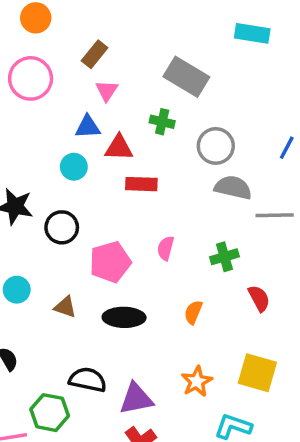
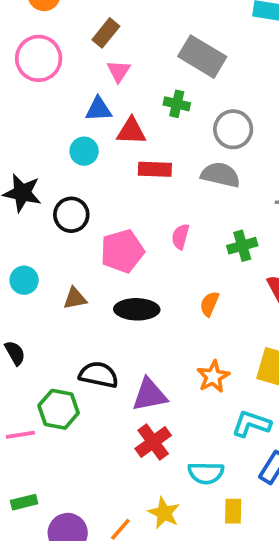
gray semicircle: (233, 188) -> (220, 175), moved
brown triangle: (65, 307) -> (75, 298), turned -30

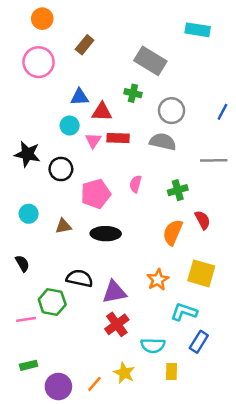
pink triangle: (119, 71) -> (93, 140), moved
orange semicircle: (210, 304) -> (173, 232), moved, size x1.5

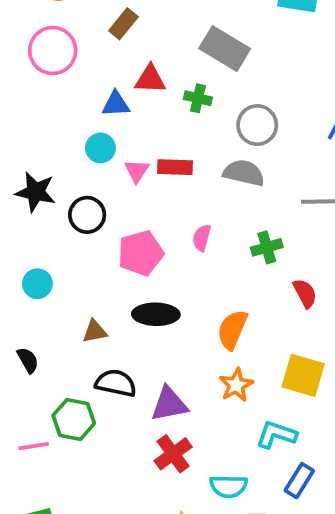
red triangle: (102, 112) -> (150, 79), moved
brown triangle: (63, 226) -> (95, 331), moved
orange semicircle: (173, 232) -> (232, 330), moved

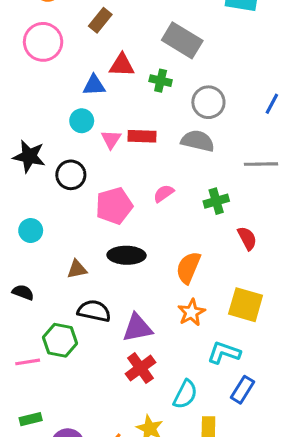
pink semicircle: (202, 238) -> (164, 193), turned 40
black semicircle: (28, 360) -> (23, 292), turned -40
cyan semicircle: (229, 486) -> (185, 394), turned -64

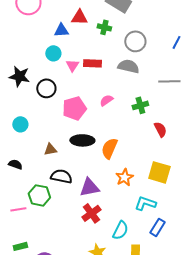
orange semicircle: (188, 268) -> (109, 148), moved

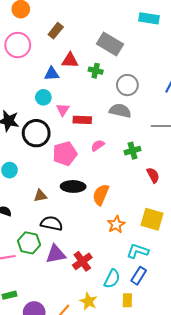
red rectangle: (92, 63) -> (82, 120), moved
black circle: (46, 88) -> (36, 133), size x1.4
purple triangle: (89, 187) -> (56, 254), moved
blue rectangle: (157, 227) -> (139, 276), moved

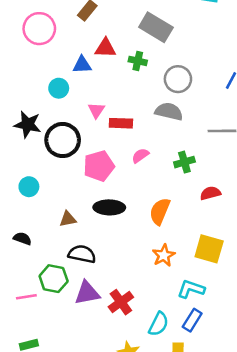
cyan circle: (43, 97) -> (59, 88), moved
red semicircle: (153, 175) -> (210, 193), turned -77
orange semicircle: (101, 195) -> (160, 211), moved

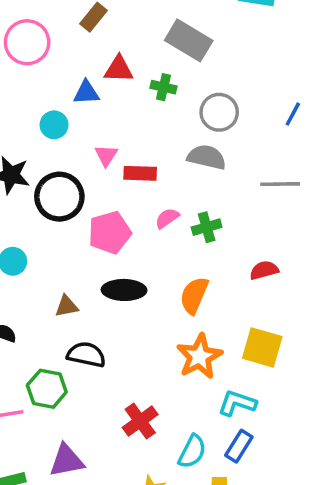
green cross: (184, 162) -> (207, 227), moved
orange star: (164, 255) -> (199, 356), size x1.4
purple triangle: (87, 293) -> (67, 461), moved

